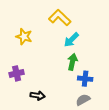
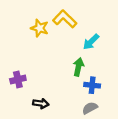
yellow star: (24, 37) -> (40, 28), moved
cyan arrow: (71, 40) -> (91, 42), moved

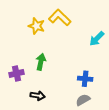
cyan arrow: (91, 42) -> (97, 39), moved
green arrow: (78, 67) -> (41, 62), moved

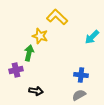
yellow star: (37, 26) -> (40, 36), moved
green arrow: (41, 62) -> (29, 53), moved

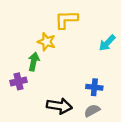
yellow L-shape: (57, 17) -> (66, 20), turned -45
black arrow: (36, 91) -> (59, 106), moved, size x1.5

